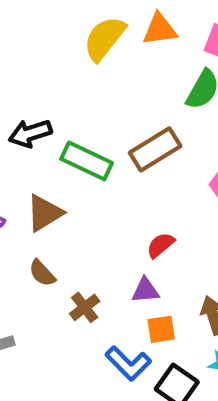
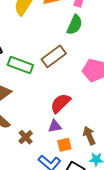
red semicircle: (161, 245) -> (60, 103), size x1.5

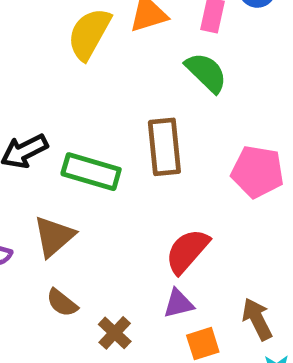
green semicircle: (75, 25) -> (206, 73), turned -66
brown rectangle: (54, 56) -> (164, 147), turned -55

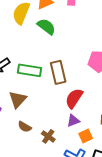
green semicircle: (206, 73) -> (46, 27), moved
brown rectangle: (164, 147) -> (58, 72), moved

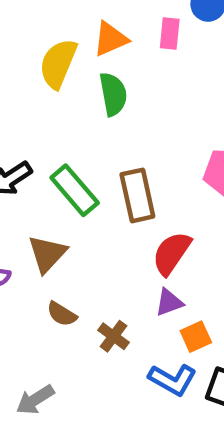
green semicircle: (46, 27) -> (113, 94), turned 42
green rectangle: (30, 70) -> (75, 190), turned 40

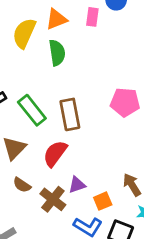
red semicircle: (172, 253) -> (55, 153), moved
purple triangle: (169, 302) -> (77, 185), moved
brown cross: (114, 336) -> (53, 199), size x1.4

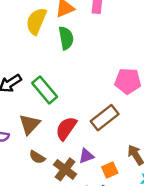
brown rectangle: (70, 114) -> (105, 118), moved, turned 64

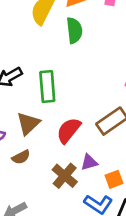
green rectangle: (45, 90) -> (47, 86), turned 32
brown semicircle: (37, 157) -> (21, 157), moved, turned -63

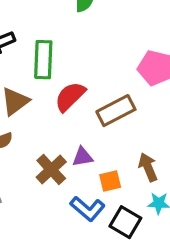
red semicircle: (69, 130) -> (70, 97), moved

